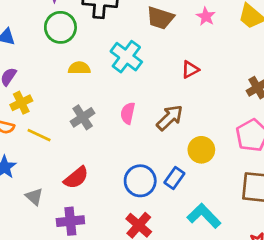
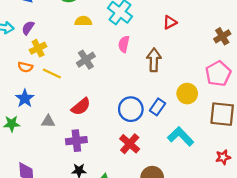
pink semicircle: (128, 113) -> (124, 44), moved
brown arrow: (170, 118) -> (154, 60), turned -45
yellow circle: (201, 150) -> (187, 94), moved
gray triangle: (34, 197) -> (48, 121), turned -40

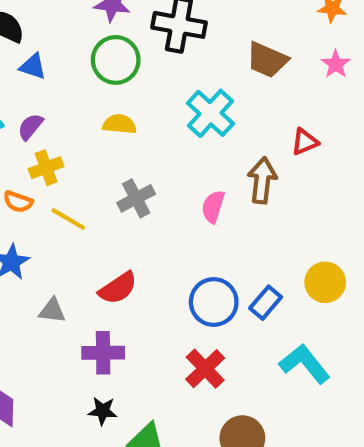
yellow semicircle: (83, 21) -> (120, 124), moved
pink semicircle: (124, 44) -> (213, 207), moved
brown arrow: (154, 60) -> (262, 180), moved

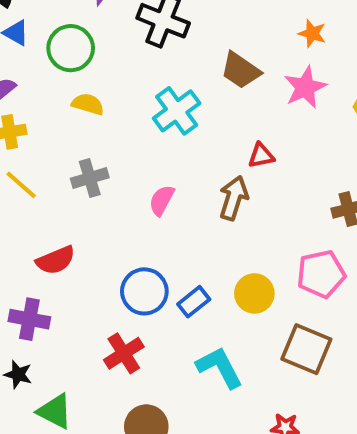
green circle: (116, 60) -> (71, 48), moved
pink star: (336, 64) -> (305, 87), size x1.5
brown arrow: (262, 180) -> (234, 198), moved

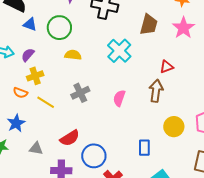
brown trapezoid: (241, 70) -> (149, 25), turned -100
blue circle: (144, 291) -> (94, 156), moved
yellow circle: (254, 293) -> (174, 127), moved
blue rectangle: (194, 302) -> (144, 148), turned -42

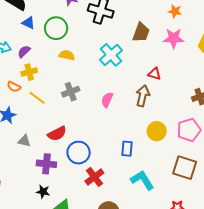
pink star: (183, 28) -> (174, 38), turned 30
red triangle: (167, 67) -> (155, 74), turned 32

